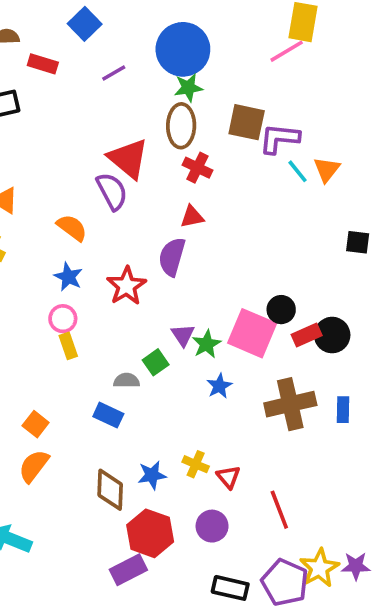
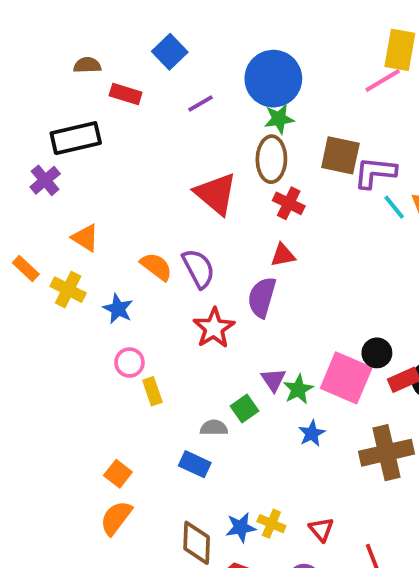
purple semicircle: (112, 191) -> (199, 269), moved
blue star: (68, 277) -> (118, 309), moved
pink circle: (63, 319) -> (129, 362), moved
yellow cross: (196, 464) -> (271, 524), moved

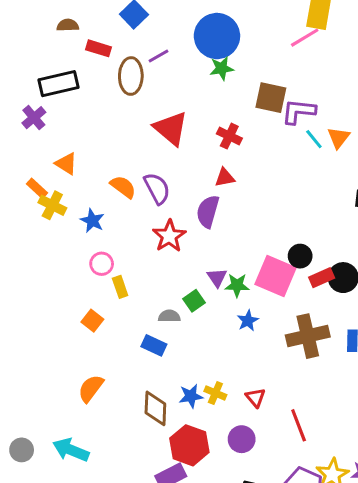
brown ellipse: (271, 159) -> (131, 76), moved
orange rectangle: (26, 269) -> (37, 188), moved
green star: (298, 389) -> (237, 285), turned 30
orange square: (118, 474) -> (92, 321), moved

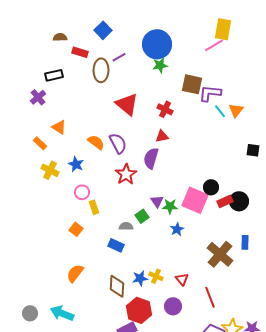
black rectangle: (58, 84) -> (54, 75), size x0.7
yellow cross: (52, 205) -> (50, 170), moved
brown cross: (308, 336) -> (220, 254), moved, turned -36

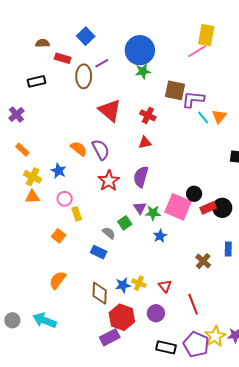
purple cross: (38, 97) -> (16, 114), moved
orange triangle: (59, 127) -> (32, 197), moved, turned -35
purple semicircle: (151, 158) -> (141, 177), moved
gray semicircle: (126, 226) -> (109, 233), turned 40
brown cross: (220, 254) -> (203, 261), size x0.6

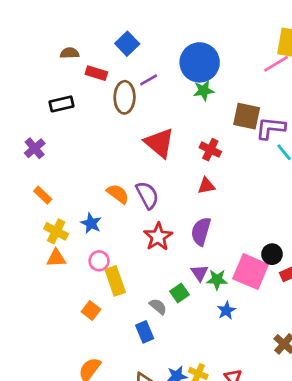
yellow rectangle: (77, 214) -> (115, 281), size x1.5
blue rectangle: (99, 252) -> (145, 332), turned 42

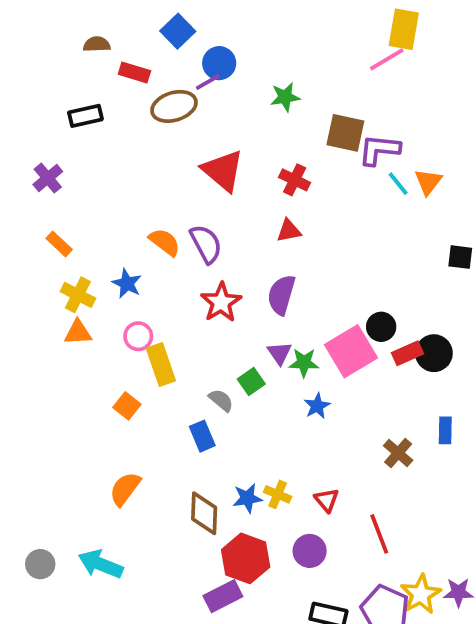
blue circle: (200, 62) -> (219, 63), moved, size x0.6
brown ellipse: (125, 97) -> (174, 106), turned 72
pink square: (251, 272) -> (351, 351), turned 36

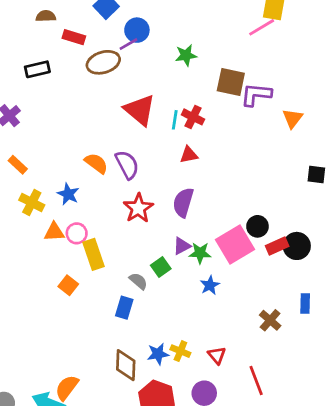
cyan line: (398, 184) -> (175, 120), moved, turned 48
orange triangle: (78, 332) -> (54, 232), moved
purple triangle: (279, 353) -> (182, 246), turned 36
blue rectangle: (202, 436) -> (124, 308), turned 40
orange semicircle: (125, 489) -> (67, 388), moved

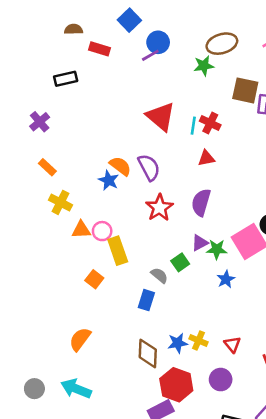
brown ellipse: (103, 62) -> (222, 44), moved
blue star: (68, 194) -> (109, 180), moved
orange semicircle: (67, 388) -> (80, 339), moved

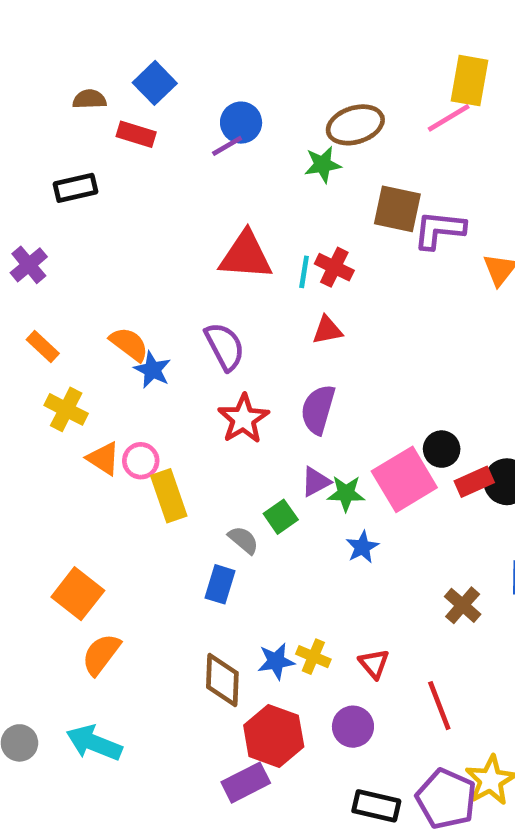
blue square: (129, 20) -> (155, 83), moved
red triangle: (161, 117) -> (246, 255), turned -36
orange semicircle: (120, 166) -> (129, 344), moved
orange triangle: (81, 230) -> (103, 458), turned 36
orange square: (94, 279) -> (78, 594), moved, size x1.5

